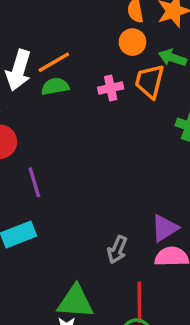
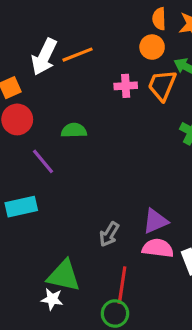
green semicircle: (55, 86) -> (74, 130), moved
purple line: (34, 182) -> (43, 161), turned -32

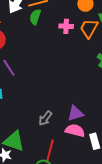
green semicircle: (74, 130) -> (35, 17), moved, turned -77

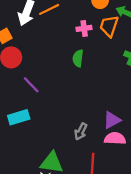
green semicircle: (35, 17) -> (78, 58), moved

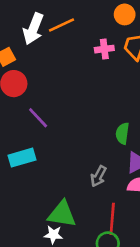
green semicircle: (78, 58) -> (122, 133), moved

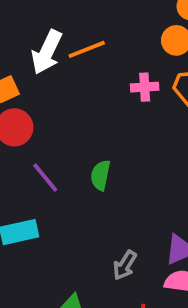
green semicircle: (122, 133) -> (100, 175), moved

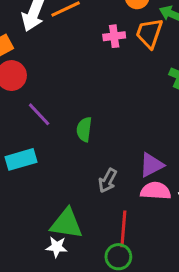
green semicircle: (100, 175) -> (84, 129), moved

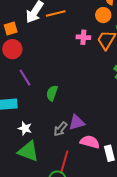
purple triangle: (151, 165) -> (77, 123), moved
white star: (57, 247) -> (25, 128), moved

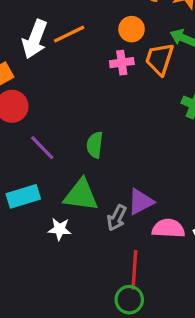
orange circle: (103, 15) -> (132, 29), moved
green semicircle: (52, 93) -> (95, 145), moved
green triangle: (28, 151) -> (81, 195), moved

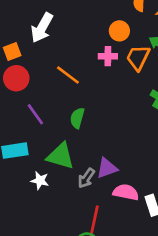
orange line: (69, 34) -> (68, 75), moved, turned 55

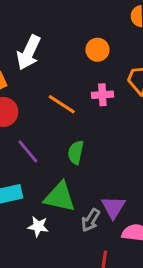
orange circle: (119, 31) -> (97, 50), moved
pink cross: (108, 56) -> (102, 95), moved
purple triangle: (107, 168) -> (113, 207), turned -35

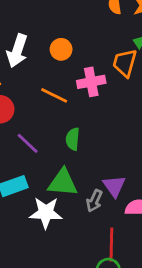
orange circle: (97, 50) -> (61, 49), moved
pink cross: (102, 95) -> (91, 82), size x1.4
white star: (38, 226) -> (46, 213), size x1.6

